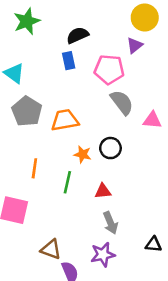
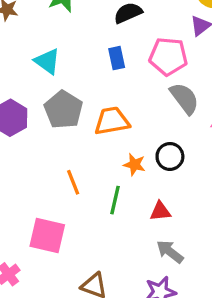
blue rectangle: (69, 61) -> (117, 58), moved
orange line: (34, 168) -> (73, 182), turned -30
gray arrow: (110, 223) -> (170, 252), turned 150

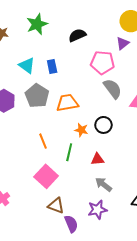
blue rectangle: (117, 58) -> (52, 67), moved
pink square: (47, 236) -> (46, 176), moved, turned 30

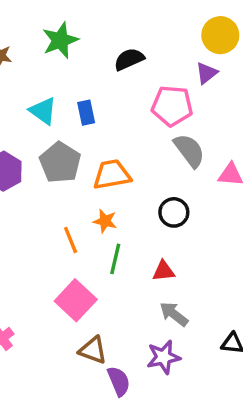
orange star: (81, 130) -> (105, 221), moved

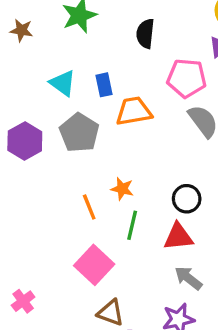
black semicircle: (129, 59) -> (145, 34), turned -60
orange trapezoid: (112, 175) -> (134, 111), moved
black circle: (174, 212) -> (187, 199), moved
red triangle: (164, 271) -> (178, 237), size x1.4

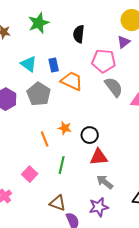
orange trapezoid: (134, 111) -> (72, 81), turned 35
black circle: (187, 199) -> (90, 135), moved
green line: (132, 225) -> (62, 165), moved
pink square: (94, 265) -> (30, 174), moved, size x0.7

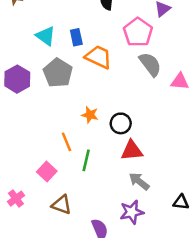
pink pentagon: (104, 61) -> (138, 32), turned 30
orange line: (45, 139) -> (66, 142), moved
brown triangle: (58, 203) -> (62, 205), moved

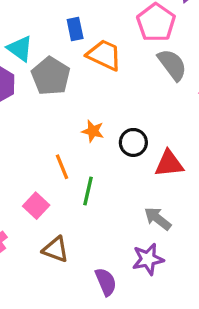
cyan triangle: (46, 36) -> (20, 48), moved
red triangle: (132, 151) -> (169, 164), moved

